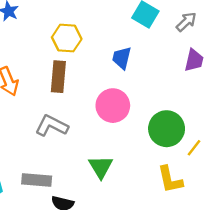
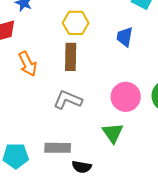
pink circle: (113, 106) -> (126, 97), moved

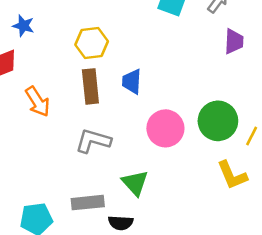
blue trapezoid: (125, 37) -> (132, 82), moved
green triangle: (113, 133) -> (135, 183), moved

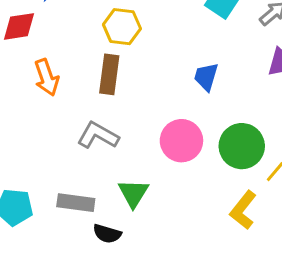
blue trapezoid: (132, 82) -> (206, 77), moved
yellow L-shape: (232, 175) -> (243, 210), turned 48

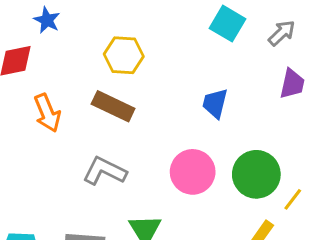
brown rectangle: (109, 74) -> (113, 106), turned -69

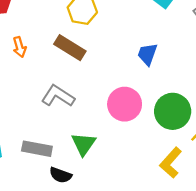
orange arrow: (47, 113) -> (19, 47), size x0.7

